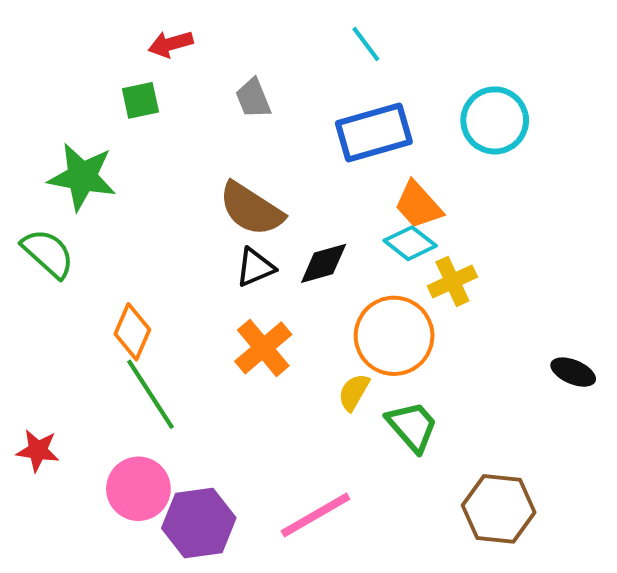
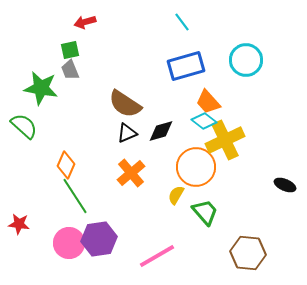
gray trapezoid: (253, 98) -> (70, 70), moved
yellow cross: (452, 281) -> (225, 140), size x1.6
purple hexagon: (199, 523) -> (99, 239), moved

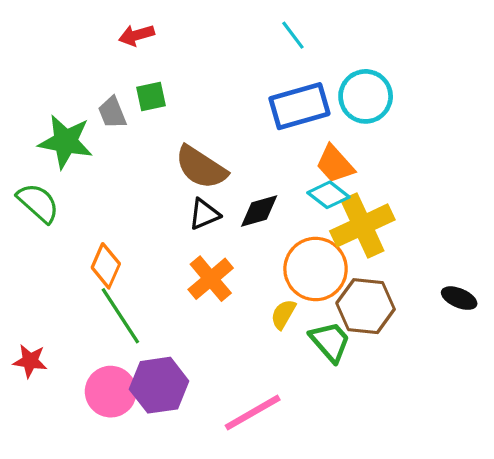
green square: (70, 50) -> (151, 96), moved
cyan circle: (246, 60) -> (366, 96), moved
brown hexagon: (248, 253) -> (366, 306), moved

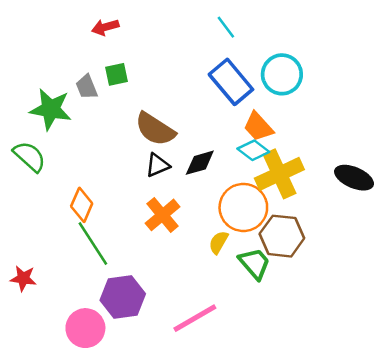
blue rectangle: (299, 106) -> (231, 82), turned 66
black ellipse: (459, 298) -> (354, 178), moved, size x1.4
pink circle: (111, 392) -> (85, 328), moved

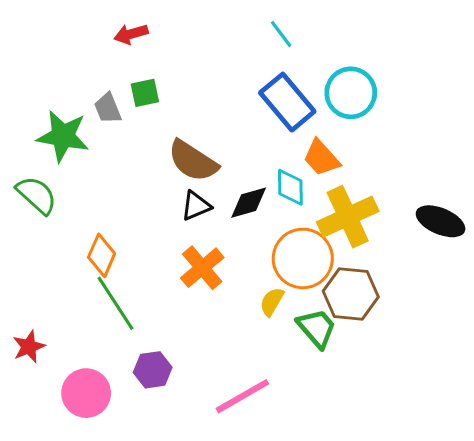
cyan diamond: (253, 150) -> (290, 187), moved, turned 52
red star: (23, 278) -> (29, 347), turned -30
purple hexagon: (123, 297) -> (153, 370), size x0.7
pink circle: (85, 328) -> (86, 393), moved

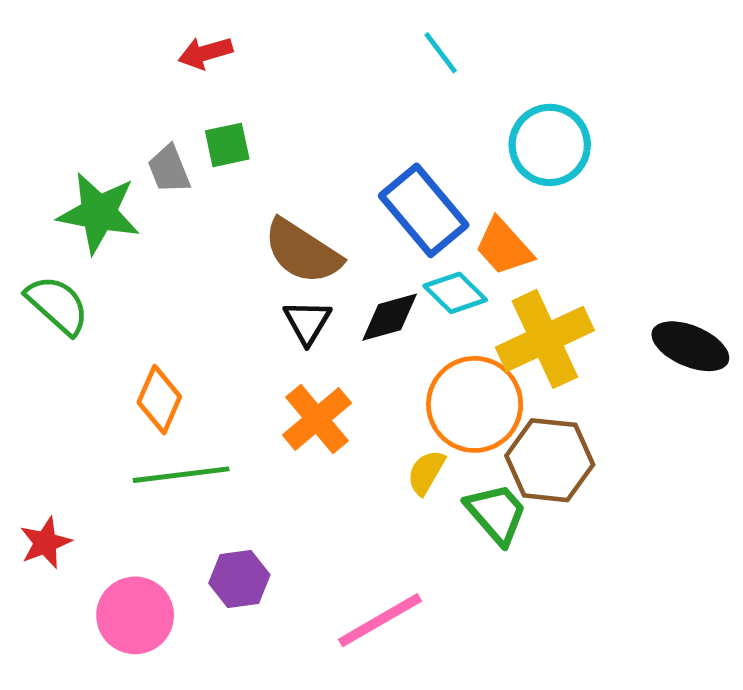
blue rectangle: (287, 102) -> (424, 210), moved
cyan diamond: (290, 187) -> (455, 293), turned -45
black triangle: (196, 206) -> (307, 322), turned -36
green line: (116, 303) -> (181, 475), turned -64

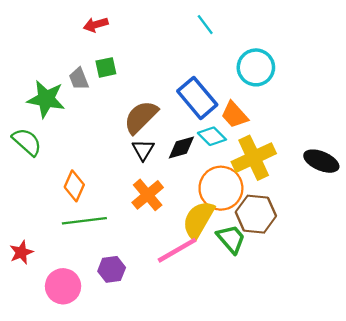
brown semicircle: (302, 252) -> (141, 117), turned 102
yellow semicircle: (426, 472) -> (198, 220), size x1.8
pink line: (380, 620) -> (177, 250), moved

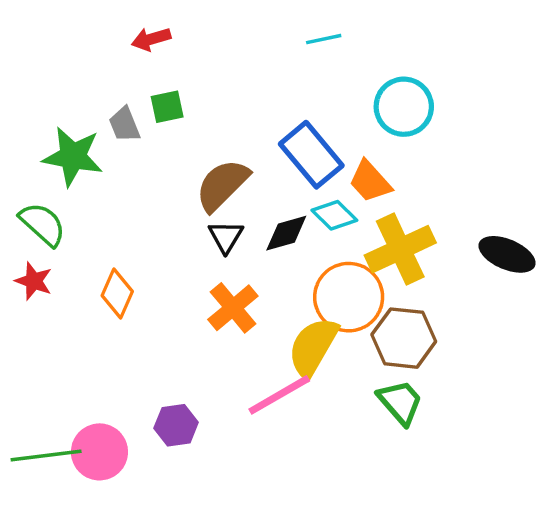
cyan line: (205, 25) -> (324, 39), turned -65
green line: (84, 221) -> (46, 455), moved
green trapezoid: (231, 239) -> (400, 402), moved
red star: (21, 252) -> (34, 281), moved, turned -30

